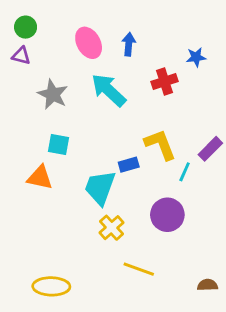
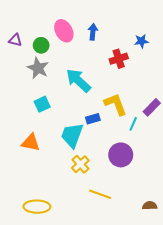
green circle: (26, 27) -> (41, 45), moved
cyan arrow: (109, 90) -> (78, 80), moved
cyan square: (58, 145) -> (42, 104), turned -35
orange triangle: (40, 177) -> (31, 142), moved

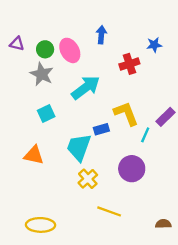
pink ellipse: (64, 31) -> (70, 50), moved
cyan arrow: (78, 80) -> (86, 88), turned 100

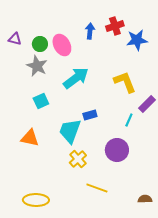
blue star: (154, 45) -> (137, 40), size x1.5
red cross: (129, 64) -> (115, 26), moved
yellow L-shape: (126, 113) -> (125, 82), moved

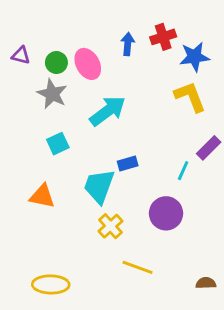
yellow L-shape: (125, 82) -> (190, 97), moved

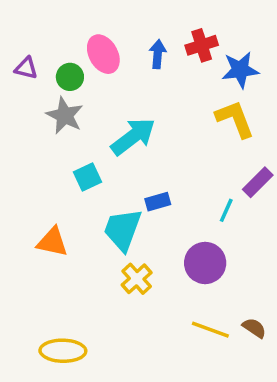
pink ellipse: (88, 64) -> (103, 54), moved
cyan square: (58, 144) -> (88, 177), moved
yellow line: (138, 267) -> (210, 330), moved
brown semicircle: (206, 283) -> (254, 328), moved, turned 36

